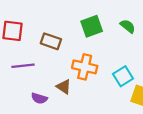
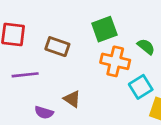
green semicircle: (128, 26) -> (146, 47), moved
orange cross: (85, 67) -> (115, 61), moved

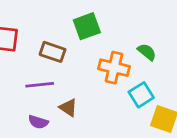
green square: (104, 29) -> (87, 26), moved
purple line: (25, 75) -> (40, 85), moved

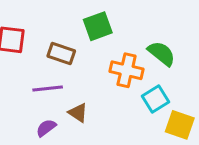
green semicircle: (147, 52) -> (162, 53), size x1.4
purple semicircle: (38, 122) -> (46, 128), turned 126

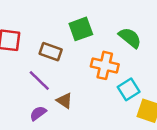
green semicircle: (162, 53) -> (130, 38), moved
purple line: (48, 88) -> (39, 81), turned 50

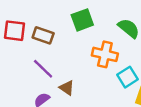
brown rectangle: (51, 52) -> (43, 35), moved

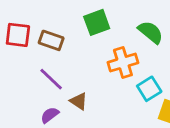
orange cross: (105, 54) -> (123, 63), turned -30

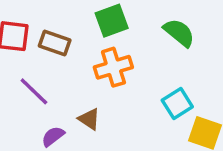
orange cross: (123, 63) -> (113, 67), moved
purple line: (51, 79) -> (34, 91), moved

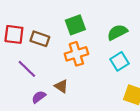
green semicircle: (179, 33) -> (117, 32), turned -66
cyan square: (177, 103) -> (119, 61), moved

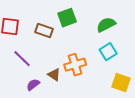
brown rectangle: (40, 39) -> (44, 31), moved
orange cross: (76, 54) -> (75, 65), moved

